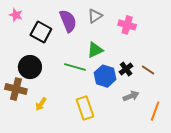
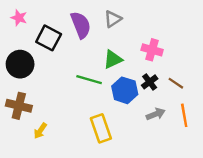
pink cross: (127, 25) -> (152, 50), moved
black circle: (30, 67) -> (20, 64), moved
yellow arrow: (41, 104) -> (40, 131), moved
orange line: (155, 111) -> (184, 115), moved, turned -30

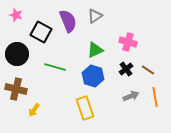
green line: (89, 80) -> (55, 67), moved
blue hexagon: (125, 90) -> (93, 76), moved

